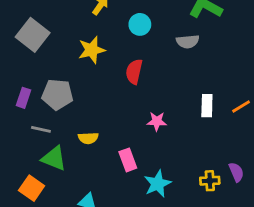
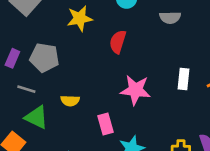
pink star: (157, 121) -> (135, 90), size x1.6

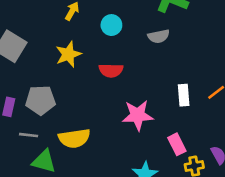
red semicircle: (118, 42) -> (111, 70), turned -95
yellow semicircle: (70, 101) -> (74, 138), size x1.6
pink rectangle: (106, 124) -> (177, 144), moved

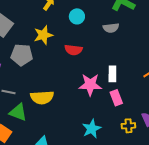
white rectangle: (184, 95) -> (112, 74), moved
gray pentagon: (40, 100) -> (22, 55), moved
pink rectangle: (177, 144) -> (116, 98), moved

